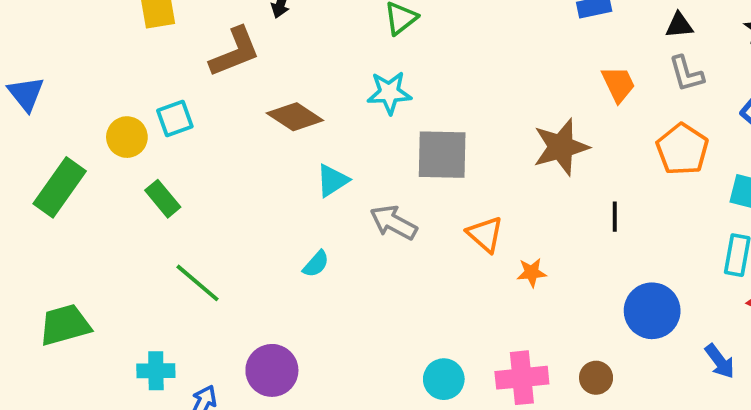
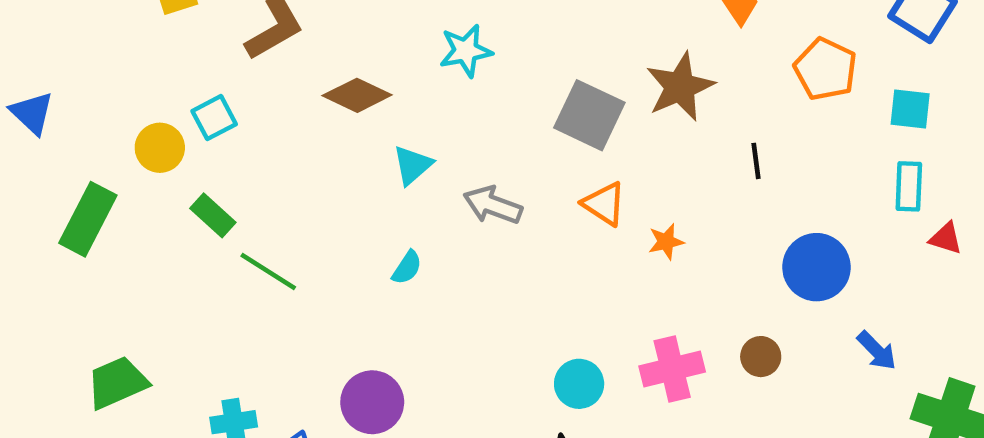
gray square: (442, 155) -> (589, 115), moved, turned 32
green line: (198, 283) -> (268, 272), moved
blue arrow: (720, 361) -> (877, 351), moved

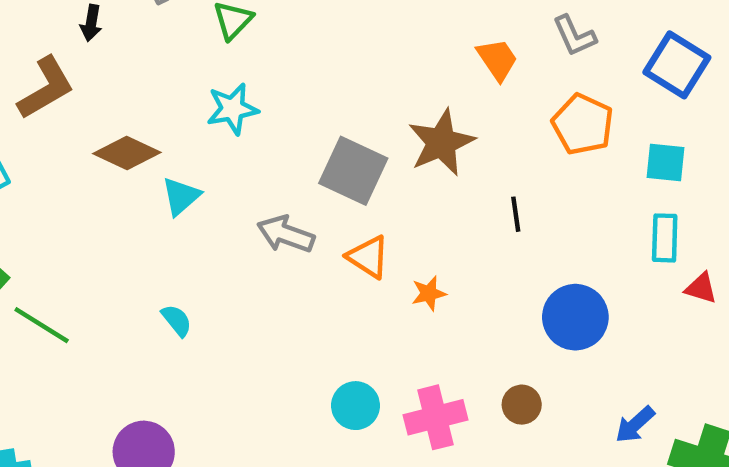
cyan triangle: (413, 165) -> (181, 196), moved
gray arrow: (493, 205) -> (286, 234), moved
cyan semicircle: (407, 268) -> (177, 320), turned -72
blue arrow: (877, 351) -> (635, 425), moved, turned 93
cyan circle: (579, 384) -> (356, 406), moved

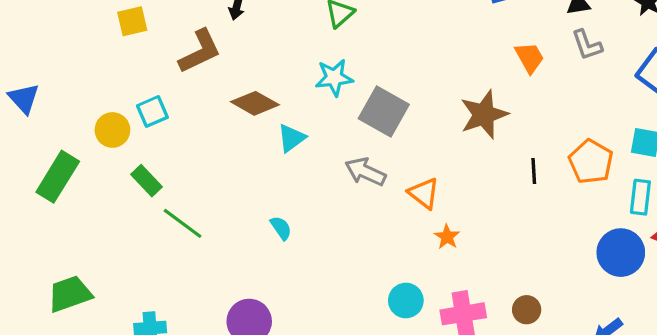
orange pentagon: (583, 124) -> (591, 162), moved
gray square: (353, 171) -> (384, 111), moved
orange star: (429, 293) -> (447, 237), moved, turned -30
blue circle: (575, 317) -> (621, 253), moved

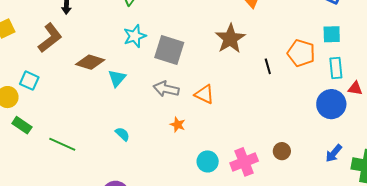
cyan square: (152, 111) -> (29, 81), turned -30
green rectangle: (146, 181) -> (22, 125), moved
orange star: (447, 237) -> (178, 125), moved

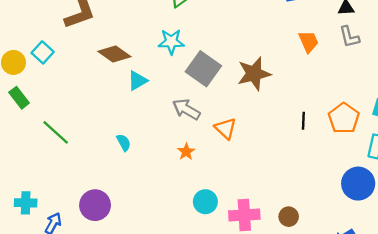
brown star: (230, 39) -> (254, 74), moved

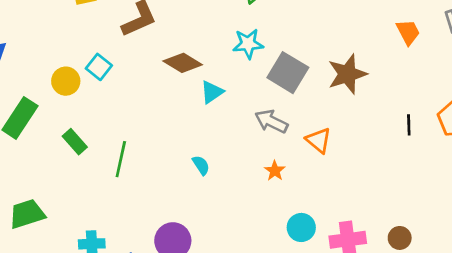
green rectangle: (19, 98) -> (75, 142), moved
green line: (56, 132) -> (121, 159), turned 64

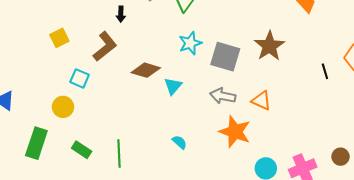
cyan square: (99, 67) -> (80, 78), moved
orange star: (275, 171) -> (235, 132), size x2.0

